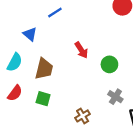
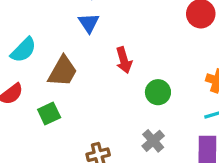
blue triangle: (30, 34) -> (89, 23), moved
green square: (43, 99) -> (49, 114), turned 32

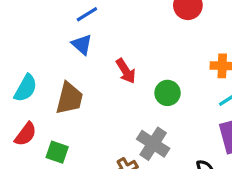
green square: (49, 114) -> (57, 152), moved, turned -30
gray cross: (153, 141) -> (153, 144), moved, size x1.4

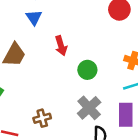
gray cross: (153, 144) -> (89, 108), moved

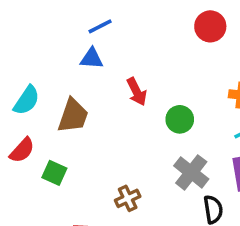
blue triangle: (34, 18) -> (92, 58), turned -42

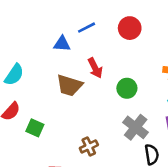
blue line: (100, 26) -> (87, 28), moved
red circle: (210, 26) -> (130, 28), moved
brown trapezoid: (73, 116) -> (69, 85), moved, turned 88

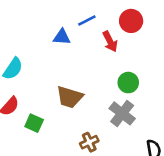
red arrow: (95, 68) -> (110, 41), moved
brown trapezoid: (69, 85) -> (70, 97), moved
gray cross: (136, 127) -> (122, 113), moved

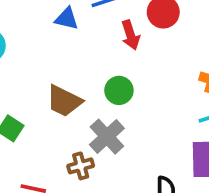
green circle: (128, 83) -> (119, 90), moved
gray cross: (122, 113) -> (107, 137), moved

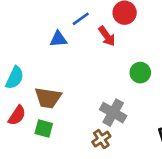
green circle: (119, 90) -> (140, 73), moved
brown trapezoid: (64, 101) -> (48, 98), moved

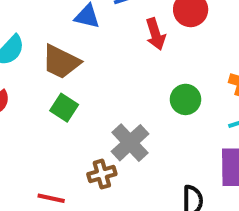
brown trapezoid: (48, 98) -> (61, 62), moved
green square: (44, 129) -> (64, 108), moved

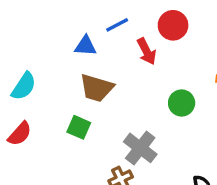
brown trapezoid: (61, 62) -> (97, 88), moved

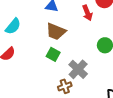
green square: (79, 127) -> (53, 54), moved

